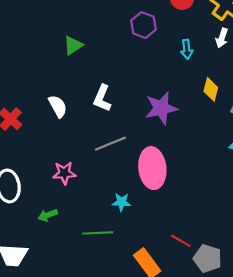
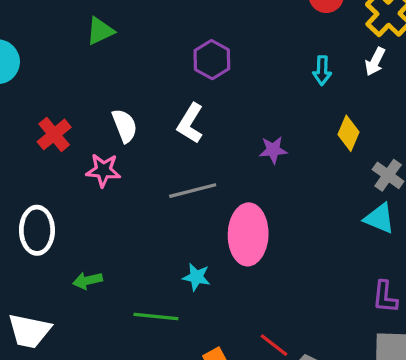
purple hexagon: (144, 25) -> (212, 60), moved
green triangle: (73, 45) -> (100, 31), moved
purple star: (161, 108) -> (273, 150), size x0.6
pink star: (64, 173) -> (103, 170), moved

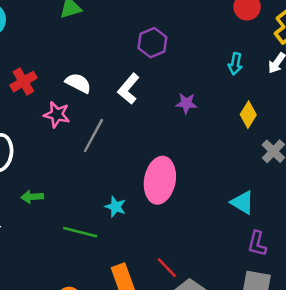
white semicircle: (125, 126) -> (78, 83), turned -50
purple star: (273, 150) -> (186, 103), moved
gray line: (193, 191) -> (93, 136), moved, turned -56
cyan triangle: (380, 218) -> (243, 202), moved

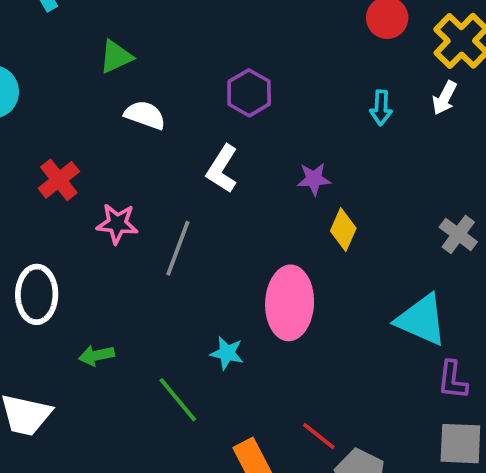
white semicircle: (78, 83) -> (145, 115), moved
yellow diamond: (248, 115) -> (343, 230), moved
cyan triangle: (243, 202) -> (421, 320), size x1.4
green line: (80, 232) -> (178, 400), turned 44

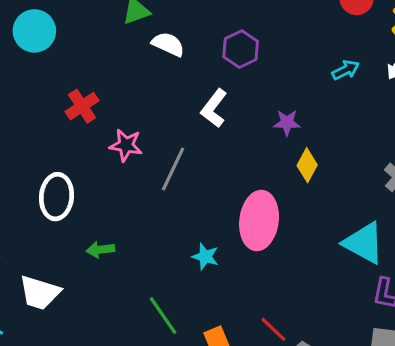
cyan arrow: (381, 108) -> (346, 70), turned -124
white semicircle: (145, 115) -> (168, 44), moved
green line: (178, 400) -> (163, 316), moved

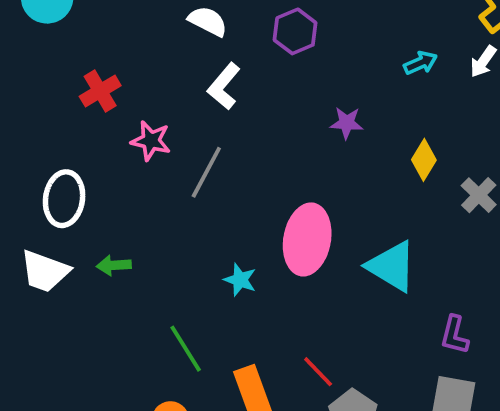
white L-shape: (214, 108) -> (224, 86), moved
yellow diamond: (307, 165) -> (424, 160), moved
cyan triangle: (364, 243) -> (392, 266), moved
white trapezoid: (40, 293) -> (45, 271), moved

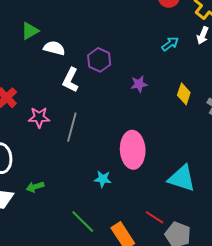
purple hexagon: (295, 31) -> (99, 60), moved
cyan triangle: (392, 266) -> (182, 178), moved

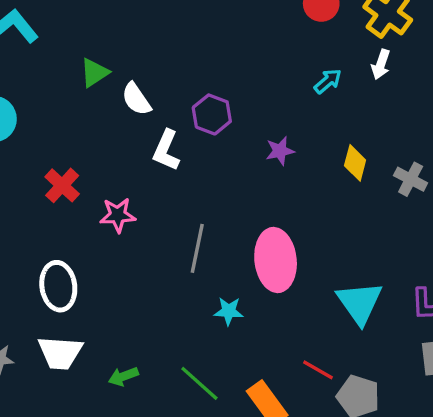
white semicircle: (54, 48) -> (136, 99), turned -135
gray line: (72, 127) -> (197, 248), moved
cyan triangle: (182, 178) -> (360, 303), turned 40
green arrow: (35, 187) -> (123, 376), moved

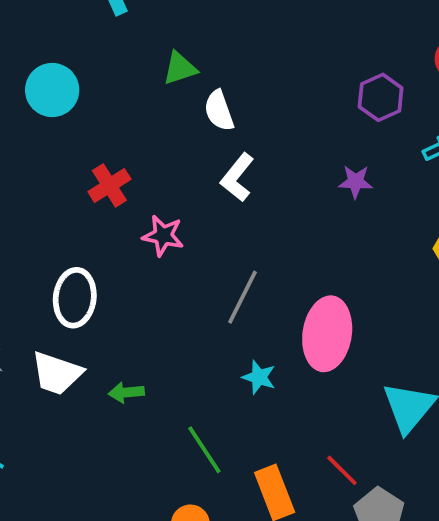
purple hexagon: (212, 114) -> (381, 97), moved
purple star: (280, 151) -> (356, 182), moved
green arrow: (123, 376) -> (126, 392), moved

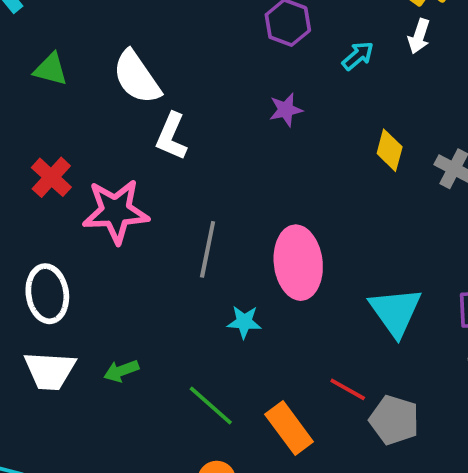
green triangle: (180, 68) -> (51, 69), moved, turned 48
white semicircle: (219, 111) -> (137, 77), size x1.4
pink star: (163, 236) -> (116, 211), size x1.6

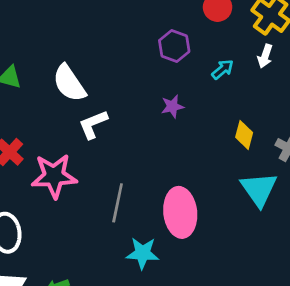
white L-shape: (171, 136) -> (93, 124), turned 44
cyan triangle: (395, 312) -> (259, 189), moved
cyan star: (244, 322) -> (143, 253), size x1.4

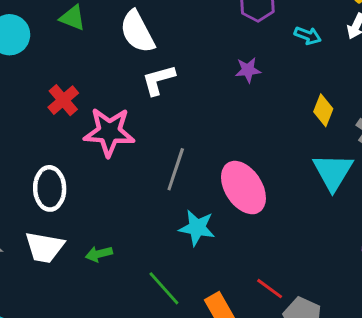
cyan arrow: (223, 69) -> (308, 35), turned 55
pink ellipse: (180, 212) -> (243, 188), turned -33

